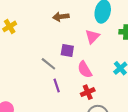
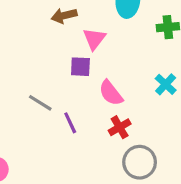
pink triangle: (92, 36) -> (94, 39), moved
gray line: (48, 64) -> (40, 103), moved

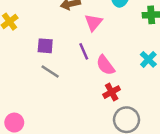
purple square: (80, 67) -> (45, 46), moved
purple line: (70, 123) -> (84, 51), moved

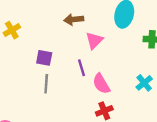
gray line: (50, 71) -> (46, 84), turned 54

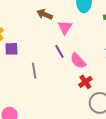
brown arrow: (74, 19) -> (45, 14), turned 42
purple square: (44, 58) -> (11, 49), moved

